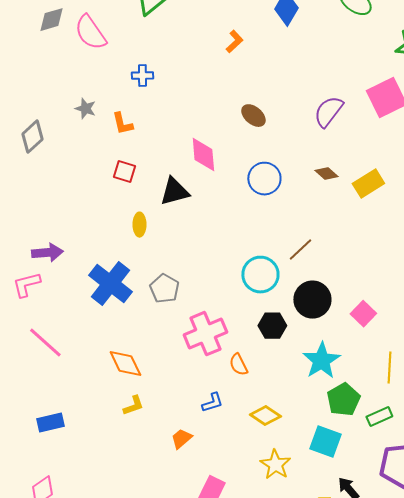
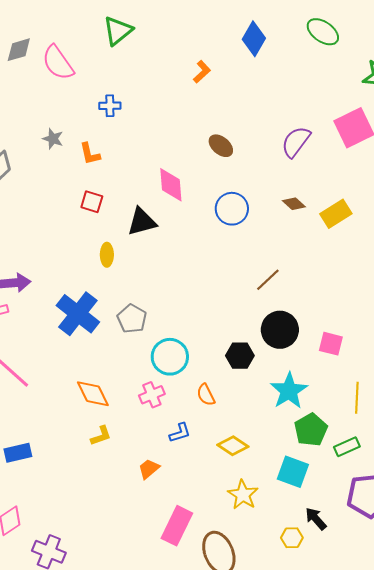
cyan circle: (260, 275) -> (170, 357), moved
pink square: (363, 314) -> (331, 344), turned -30
pink cross: (205, 334) -> (152, 395), moved, size x0.6

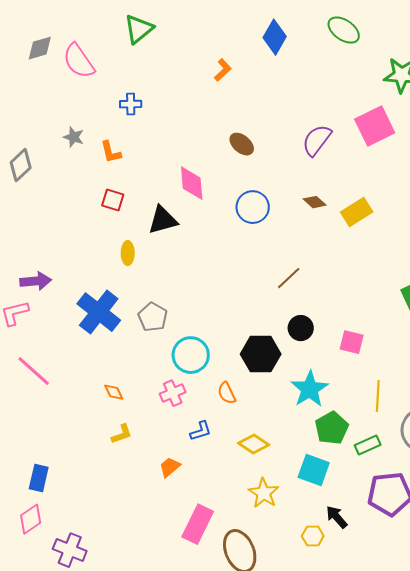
black circle: (280, 330) -> (301, 328), size x0.7
black hexagon: (240, 356) -> (261, 354), size x1.4
orange diamond: (93, 394) -> (114, 392), size x0.6
blue rectangle: (18, 453) -> (39, 478), moved, turned -64

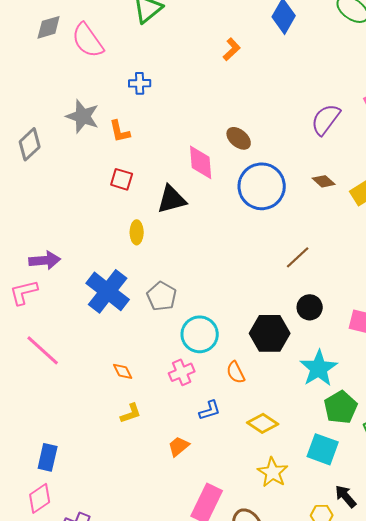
gray star: (74, 137) -> (83, 116), size x1.6
brown ellipse: (242, 144) -> (239, 138), moved
blue circle: (253, 207) -> (262, 186), size x1.4

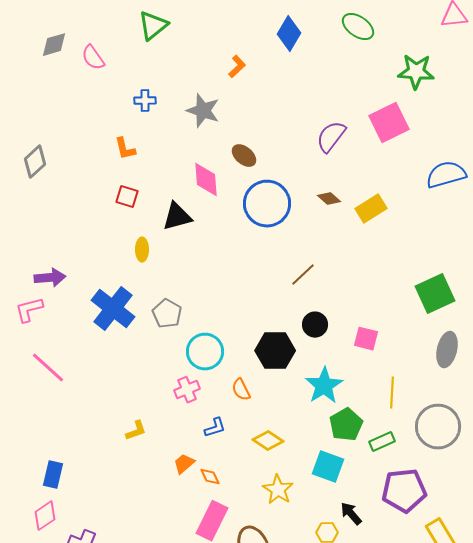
pink semicircle: (88, 40) -> (93, 58), size x0.7
gray star: (83, 116) -> (203, 111), moved
orange diamond: (123, 371) -> (210, 477), moved

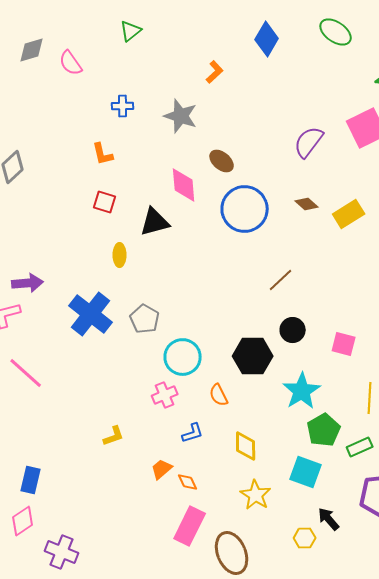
green triangle: (153, 26) -> (131, 31), size x0.7
yellow diamond: (268, 441) -> (246, 446), turned 56

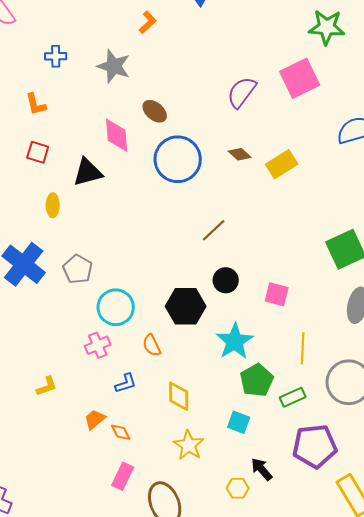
cyan square: (306, 472) -> (239, 422), size x0.7
pink rectangle: (190, 526) -> (123, 476), size x0.7

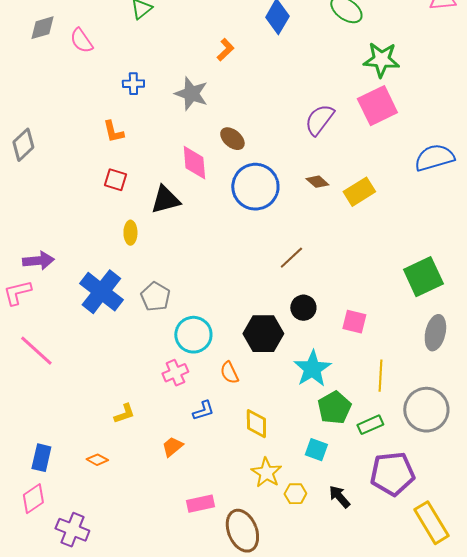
green star: (327, 27) -> (381, 60), moved
orange diamond: (121, 432) -> (97, 460), moved, turned -35
pink rectangle: (123, 476) -> (200, 504), turned 52
yellow hexagon: (238, 488) -> (295, 494), moved

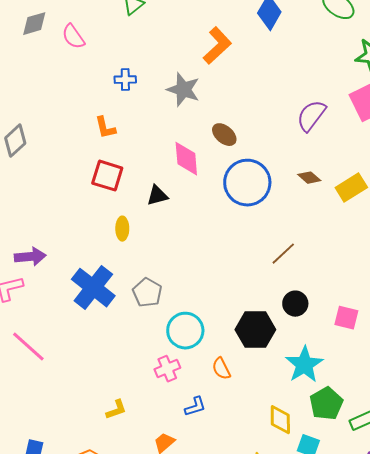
orange L-shape: (225, 50) -> (217, 46), size x1.6
red square: (115, 180) -> (107, 176), size x1.4
black triangle: (165, 200) -> (157, 196), size x0.7
yellow diamond: (256, 424) -> (280, 420), moved

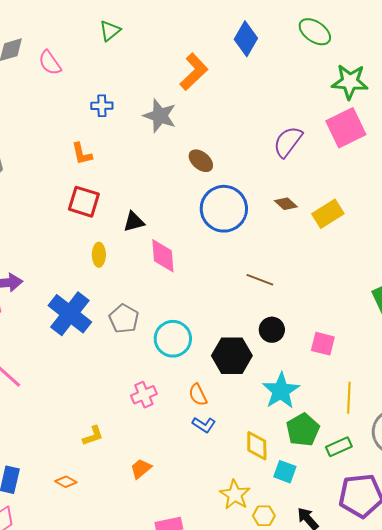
pink diamond: (186, 159) -> (163, 256), moved
brown line: (283, 254) -> (260, 280), turned 64
cyan circle: (185, 331) -> (173, 339), moved
blue L-shape: (195, 407) -> (204, 425), moved, turned 50

